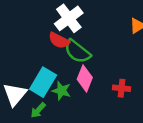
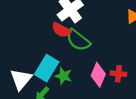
pink diamond: (85, 78) -> (98, 75), moved

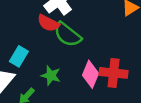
cyan rectangle: (47, 68) -> (19, 56), moved, size x0.7
red cross: (118, 74) -> (114, 73), size x1.5

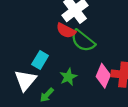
green star: (51, 76) -> (68, 77), turned 30

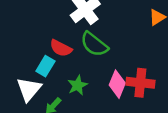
red semicircle: (66, 31) -> (61, 48), moved

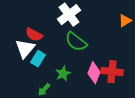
red semicircle: (61, 48) -> (34, 35), moved
white triangle: (29, 89) -> (25, 49), moved

